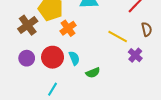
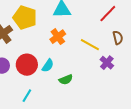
orange cross: (68, 28) -> (58, 37), moved
cyan semicircle: (74, 58) -> (48, 66), turned 56

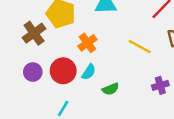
orange cross: (58, 37) -> (87, 43), moved
purple cross: (107, 63) -> (160, 85), moved, turned 32

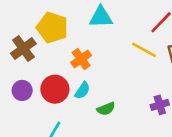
yellow line: (140, 47) -> (144, 50), moved

